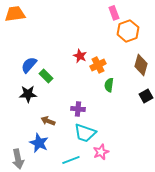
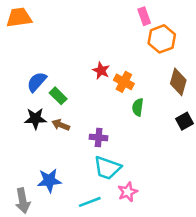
orange cross: (98, 65) -> (124, 82), turned -35
brown arrow: (48, 121) -> (61, 125), moved
blue star: (39, 143) -> (49, 180), turned -30

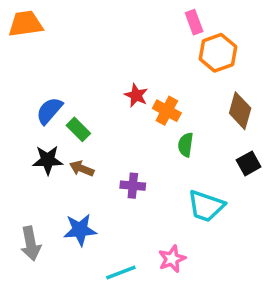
cyan trapezoid: (107, 168) -> (206, 206), moved
blue star: (49, 180) -> (80, 230), moved
gray arrow: (23, 201) -> (31, 243), moved

